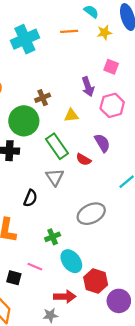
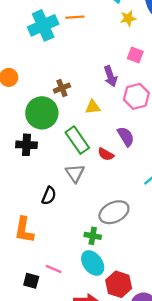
orange line: (69, 31) -> (75, 17), moved
green cross: (53, 237) -> (93, 236), moved, turned 32

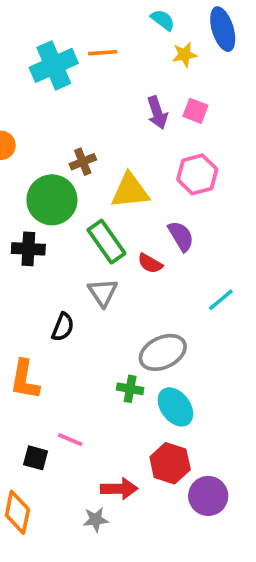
purple arrow: (110, 76) -> (157, 113), moved
yellow triangle: (93, 107) -> (130, 191), size x1.6
cyan ellipse: (93, 263) -> (175, 407), moved

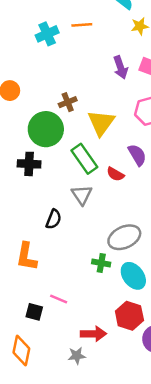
cyan cross: (54, 65) -> (47, 34), size x0.7
yellow triangle: (130, 191) -> (101, 123), turned -48

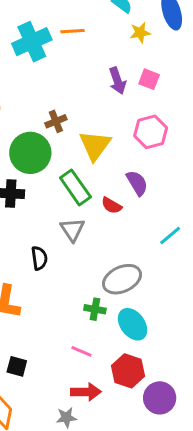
cyan cross: (47, 34) -> (32, 42), size x1.4
black semicircle: (54, 219) -> (39, 258), turned -30
pink line: (59, 299) -> (81, 351), moved

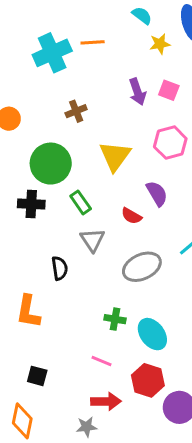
brown cross: (56, 121) -> (76, 111), moved
green rectangle: (75, 187) -> (81, 202), moved, size x0.7
gray ellipse: (122, 279) -> (142, 267), moved

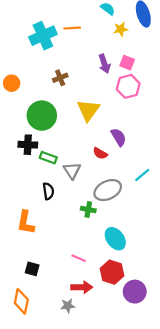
pink hexagon: (170, 143) -> (128, 86), moved
green rectangle: (81, 202) -> (48, 158), moved, turned -35
green cross: (115, 319) -> (88, 210), moved

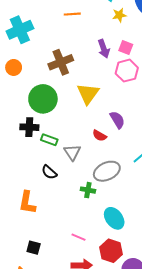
cyan cross: (43, 36) -> (20, 30), moved
brown cross: (60, 78) -> (61, 62), size x1.6
black semicircle: (48, 191) -> (49, 172), turned 140

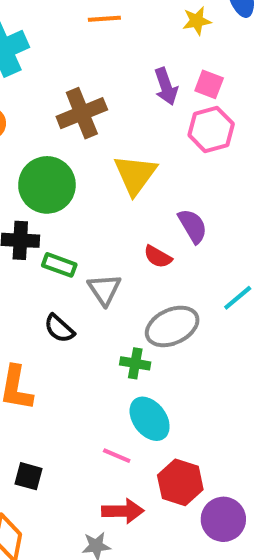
cyan ellipse: (114, 218) -> (150, 419), moved

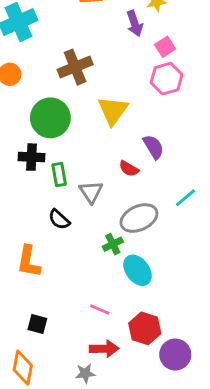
pink square: (209, 84) -> (165, 47), turned 36
purple arrow: (166, 86) -> (135, 23), moved
green rectangle: (59, 265) -> (59, 174), turned 60
green cross: (135, 363) -> (113, 244), turned -36
cyan ellipse: (150, 419) -> (138, 270), moved

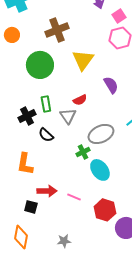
black cross: (32, 157) -> (27, 116), moved, turned -30
red semicircle: (129, 169) -> (80, 100), moved, turned -56
red arrow: (104, 349) -> (47, 191), moved

